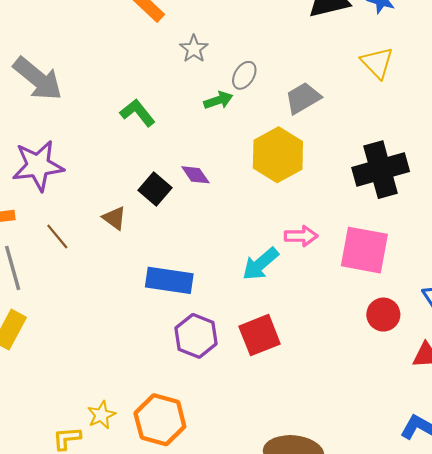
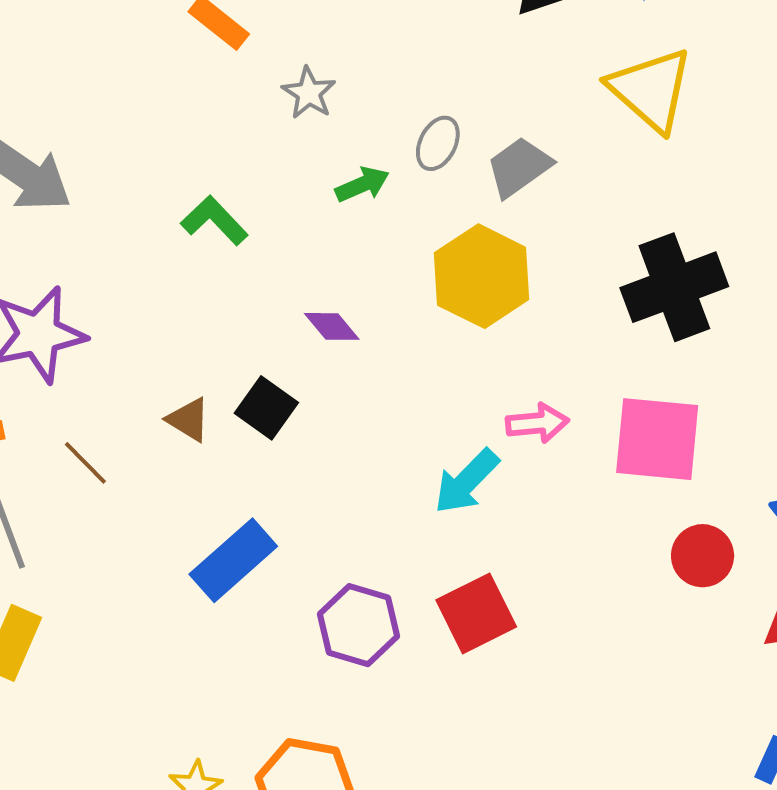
yellow triangle: (377, 63) -> (651, 90), size x1.4
gray ellipse: (244, 75) -> (438, 143), moved
black square: (155, 189) -> (266, 408), moved
blue rectangle: (169, 280) -> (233, 560), moved, turned -45

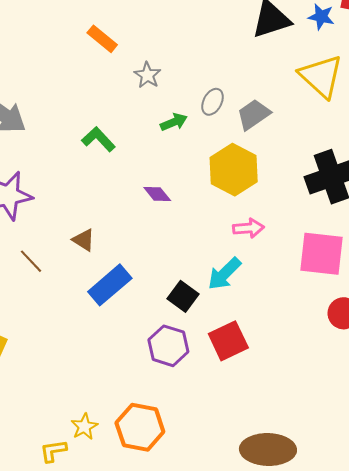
black square: (266, 408) -> (183, 296), moved
pink arrow: (537, 423) -> (249, 228), moved
blue rectangle: (233, 560) -> (110, 285), moved

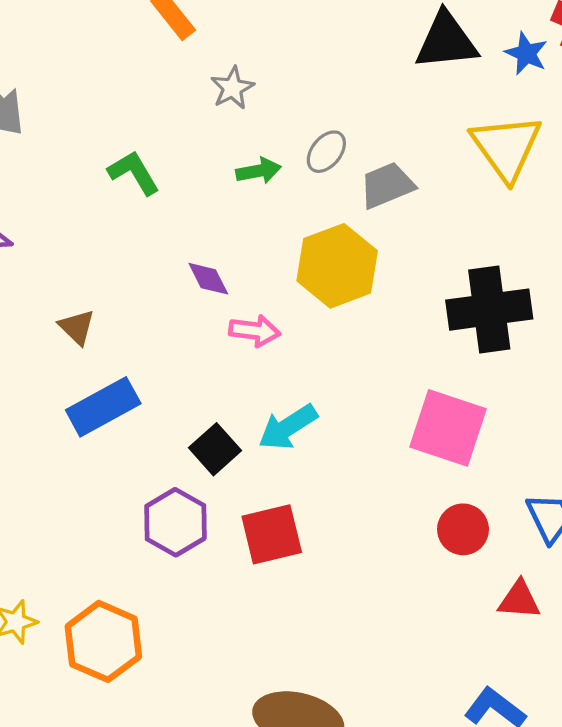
pink arrow: (249, 228) -> (255, 331), moved

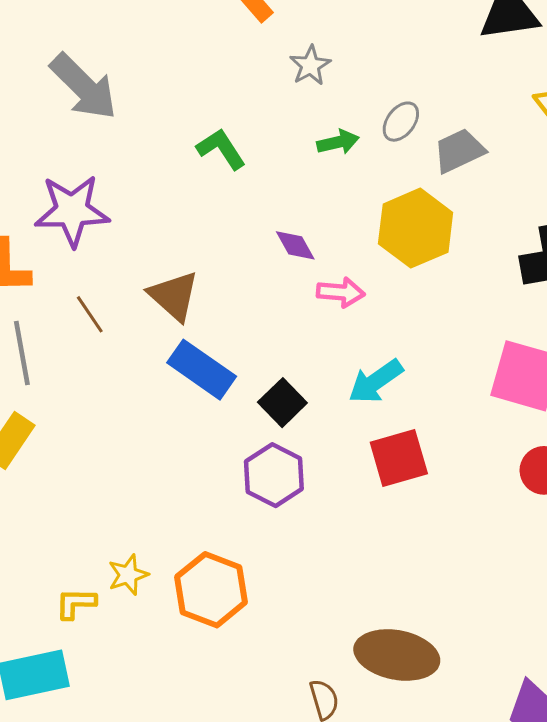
brown triangle: (77, 327) -> (174, 296), size x1.5
blue rectangle: (103, 407) -> (202, 370), turned 66
black square: (215, 449) -> (282, 403), moved
red square: (272, 534) -> (399, 458), moved

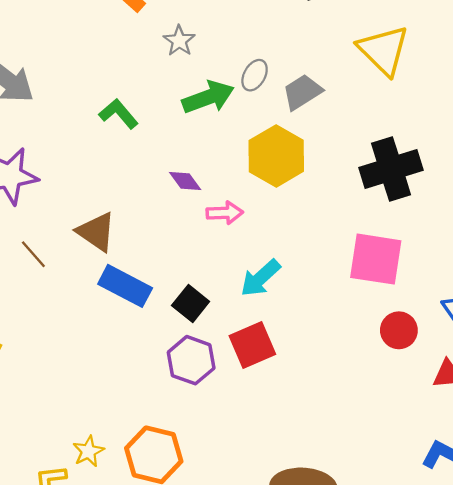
green arrow: (338, 142) -> (208, 97), size x1.6
red square: (399, 458) -> (252, 345), moved

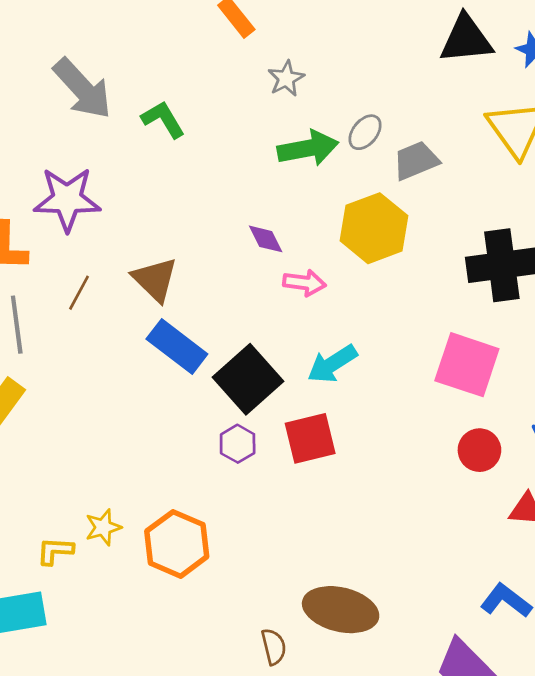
green L-shape: (119, 114) -> (163, 119), moved
brown line: (33, 254) -> (79, 293), turned 60
black square: (191, 303) -> (248, 379), size x1.6
purple hexagon: (191, 360) -> (238, 444), size x0.7

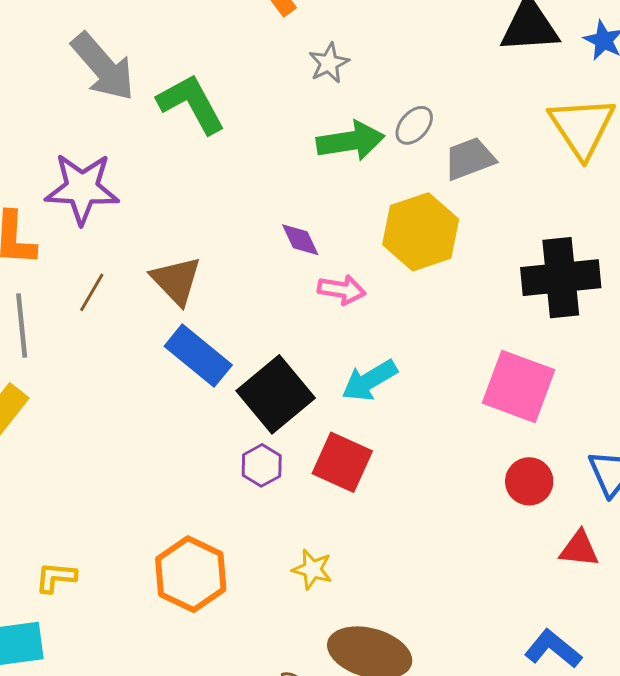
green L-shape: (163, 119) -> (191, 104), size x1.4
red square: (310, 438) -> (342, 462), turned 36
yellow star: (103, 527) -> (312, 569), moved, turned 30

